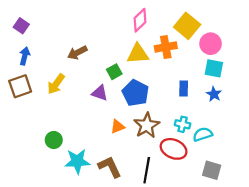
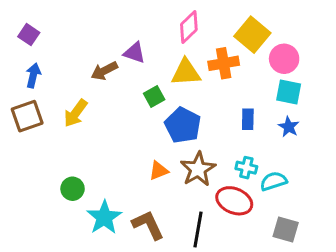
purple triangle: (100, 93) -> (134, 53), moved
cyan star: (77, 161) -> (104, 217), turned -30

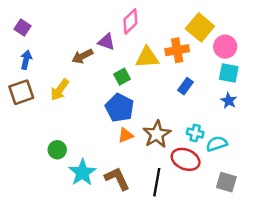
pink diamond: (189, 27) -> (130, 21), moved
blue rectangle: (248, 119) -> (186, 86), moved, turned 35
blue pentagon: (183, 125) -> (120, 108), moved

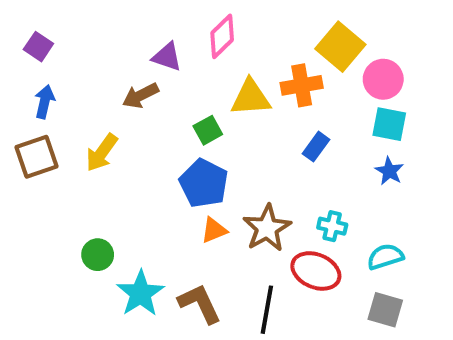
purple triangle: (106, 42) -> (167, 57), moved
cyan semicircle: (217, 144) -> (385, 257), moved

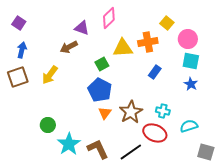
yellow square: (340, 47) -> (167, 23), size x0.6
orange triangle: (214, 230) -> (105, 113), turned -32
black line: (267, 310) -> (131, 152), turned 45
gray square: (385, 310) -> (206, 152), moved

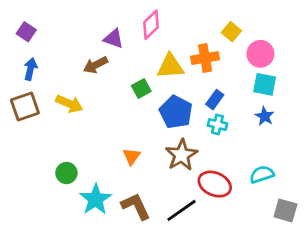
yellow arrow: (50, 75) -> (69, 104), turned -102
blue pentagon: (100, 90) -> (176, 112), moved
cyan cross: (163, 111) -> (217, 125), moved
orange triangle: (105, 113) -> (132, 156), moved

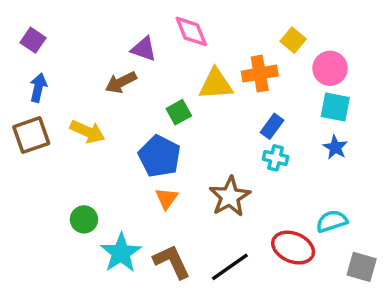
pink diamond: (151, 25) -> (191, 31), turned -68
blue pentagon: (176, 112) -> (160, 156), moved
red ellipse: (215, 184) -> (293, 248), moved

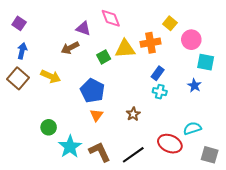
cyan square: (335, 107) -> (206, 62), moved
green square: (179, 112) -> (104, 57), moved
brown square: (31, 135) -> (18, 78), turned -30
brown star: (230, 197) -> (133, 114), size x0.6

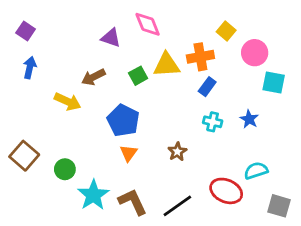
brown arrow: (70, 48) -> (93, 77), moved
blue rectangle: (158, 73) -> (207, 87), moved
brown square: (18, 78) -> (24, 156), moved
blue star: (194, 86) -> (249, 119), moved

